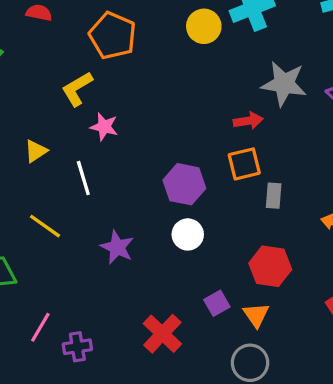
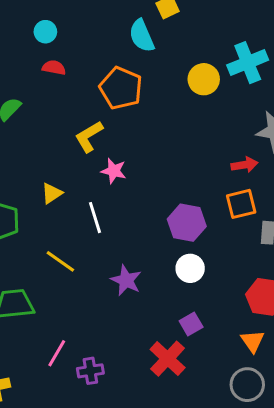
purple square: (217, 303) -> (191, 324), moved

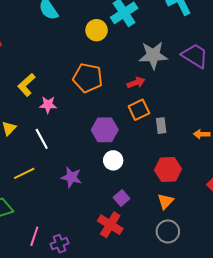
orange pentagon: (121, 88) -> (88, 78), moved
yellow line: (60, 261) -> (24, 173), turned -50
orange triangle: (253, 341) -> (165, 201), turned 30

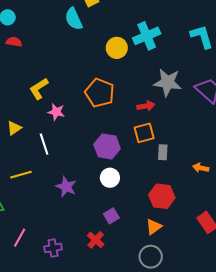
red cross: (110, 225) -> (96, 240), size x0.7
purple cross: (60, 244) -> (53, 248), moved

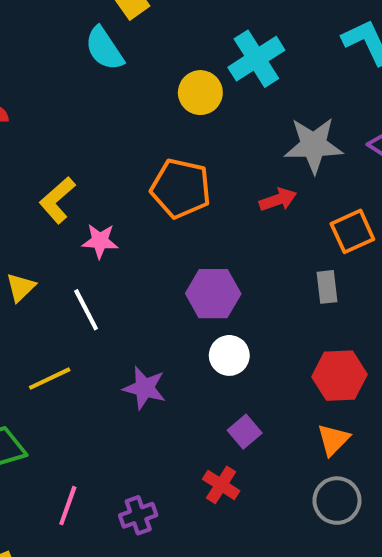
orange square: (144, 133) -> (352, 231), moved

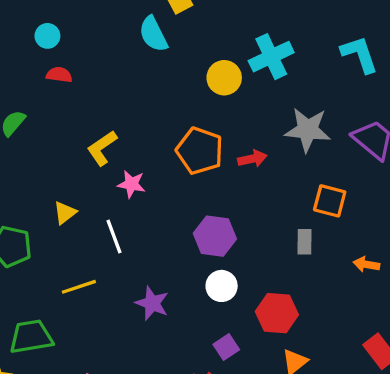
red arrow: (278, 200) -> (252, 159), moved
orange square: (352, 231) -> (330, 201), turned 32
red hexagon: (339, 376) -> (277, 313), moved

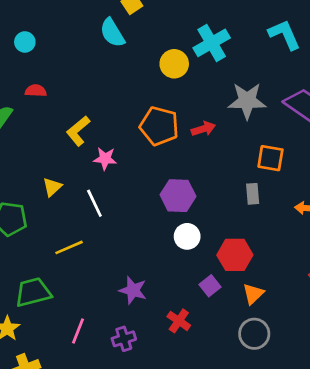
red semicircle: (59, 75) -> (36, 91), moved
purple star: (152, 303) -> (133, 290), moved
purple square: (226, 347) -> (210, 286), moved

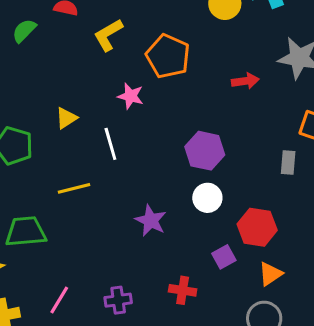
orange pentagon: (159, 126) -> (168, 56), moved
yellow L-shape: (78, 131) -> (108, 35), moved
purple star: (133, 290) -> (151, 221), moved
red cross: (179, 321) -> (183, 290), turned -35
pink line: (78, 331) -> (59, 300), moved

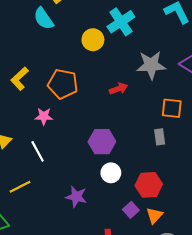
orange triangle: (270, 274) -> (154, 215), moved

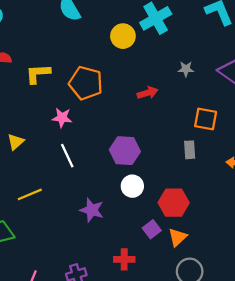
gray star: (151, 65) -> (186, 69), size x0.5
yellow L-shape: (20, 79) -> (38, 74), turned 35
white line: (38, 151) -> (67, 156), moved

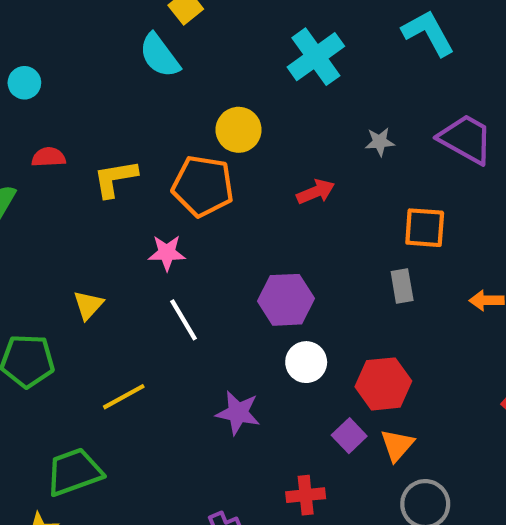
yellow circle: (123, 36) -> (239, 130), moved

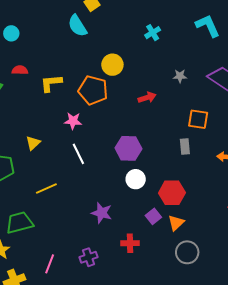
cyan cross: (316, 57) -> (153, 33), size x0.6
purple star: (238, 413) -> (102, 213), moved

